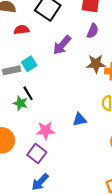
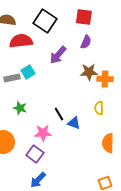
red semicircle: (21, 30) -> (21, 41), size x1.6
black line: (28, 93) -> (59, 114), moved
blue triangle: (80, 120) -> (74, 123), turned 32

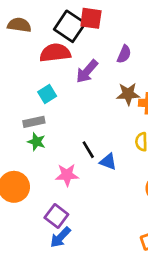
red square: (84, 17) -> (91, 18), moved
red semicircle: (21, 41) -> (55, 53), moved
gray rectangle: (12, 78) -> (34, 122), moved
purple square: (35, 154) -> (56, 216), moved

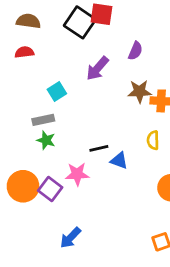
red semicircle: (55, 53) -> (24, 52), moved, size x0.6
black line: (88, 150) -> (99, 148), turned -72
purple square: (56, 216) -> (50, 189), moved

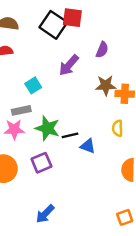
green star: (46, 140) -> (47, 128), moved, size x1.5
pink star: (77, 174) -> (14, 129), moved
purple square: (50, 189) -> (41, 163), moved, turned 30

